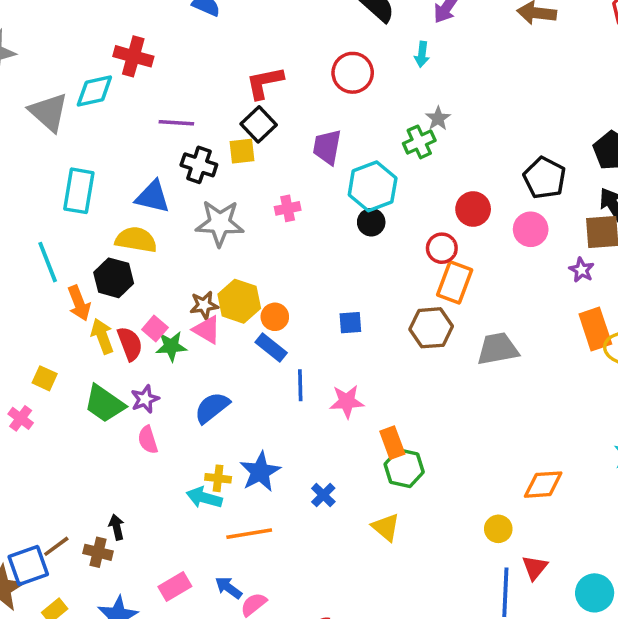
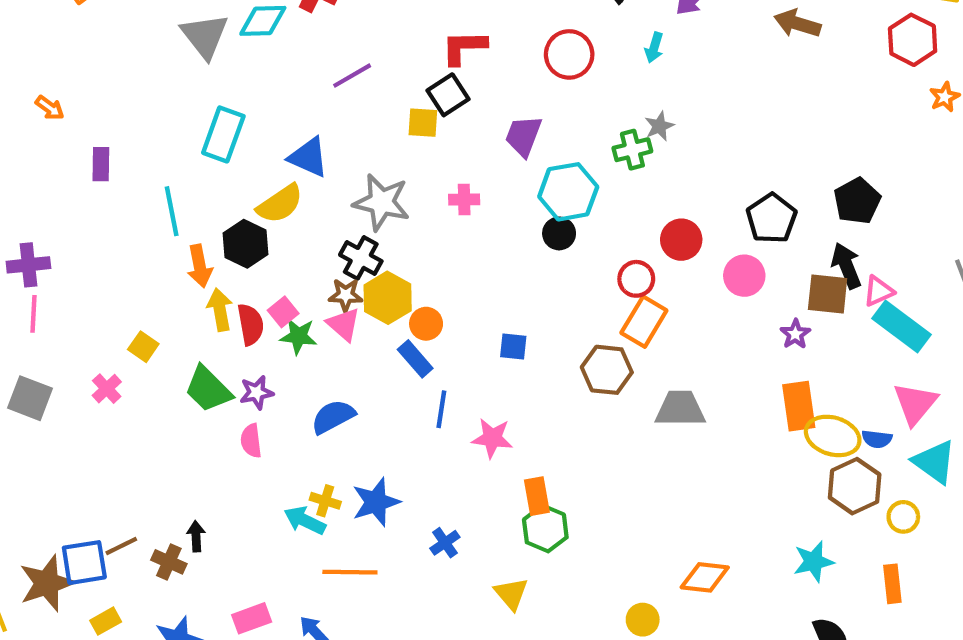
purple line: (176, 123) -> (352, 76), turned -44
black cross: (199, 165) -> (361, 258), moved
yellow semicircle: (136, 240) -> (280, 204), turned 126

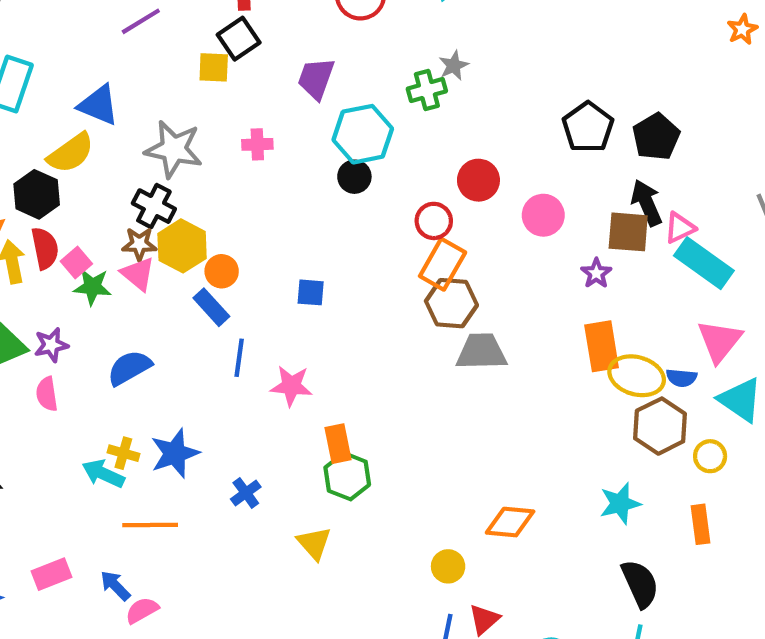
black pentagon: (771, 218) -> (588, 127), moved
red semicircle: (251, 324) -> (45, 248), moved
brown hexagon: (607, 370) -> (451, 303), moved

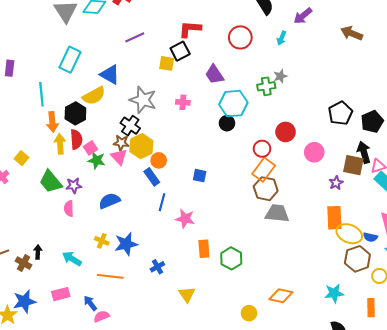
purple trapezoid: (316, 79) -> (214, 75), turned -60
cyan arrow: (103, 474) -> (72, 259), moved
green hexagon: (347, 476) -> (231, 258), moved

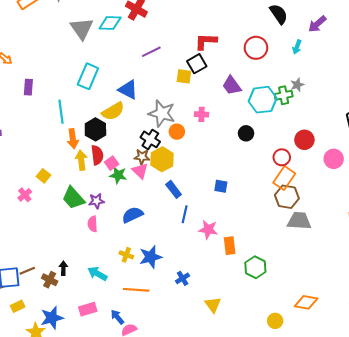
cyan hexagon: (233, 104) -> (263, 100), moved
orange circle: (159, 160) -> (177, 132), moved
orange rectangle: (204, 249) -> (230, 246), moved

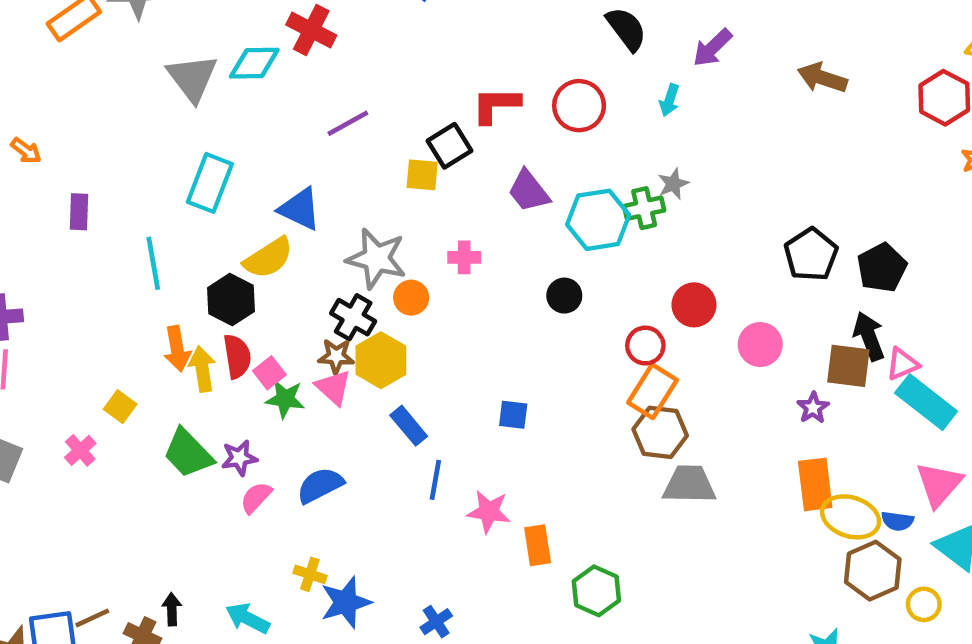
red L-shape: (206, 41) -> (496, 105), moved
orange arrow: (73, 139) -> (177, 349), moved
pink semicircle: (93, 224) -> (256, 498), moved, turned 49
blue star: (151, 257) -> (346, 602), moved

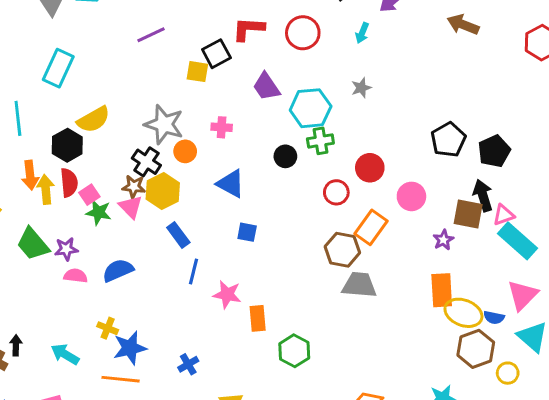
green cross: (644, 208) -> (320, 141), moved
blue triangle: (300, 209) -> (231, 184), moved
orange rectangle: (653, 391) -> (371, 227), moved
pink semicircle: (256, 498) -> (76, 276), turned 50

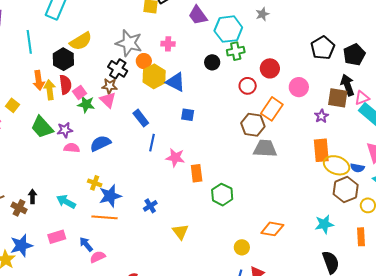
yellow hexagon: (163, 191) -> (154, 76), moved

